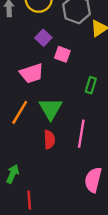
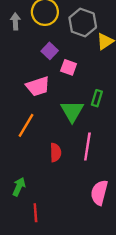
green triangle: (51, 109) -> (72, 111), moved

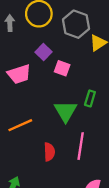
pink trapezoid: (38, 86) -> (19, 74), moved
orange line: (26, 125) -> (20, 125), turned 35

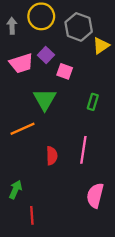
pink trapezoid: (19, 74) -> (21, 63), moved
green triangle: (66, 111) -> (45, 99), moved

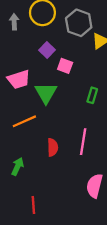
pink trapezoid: (21, 63) -> (19, 79), moved
green arrow: (15, 190) -> (18, 167), moved

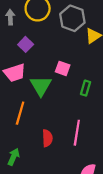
purple square: (47, 50) -> (26, 44), moved
pink square: (65, 66) -> (63, 68), moved
orange line: (24, 121) -> (20, 113), turned -50

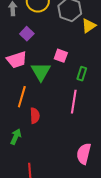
pink line: (77, 133) -> (74, 102), moved
red semicircle: (47, 138) -> (35, 116), moved

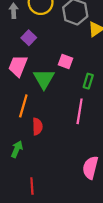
pink trapezoid: (17, 60) -> (18, 66), turned 130

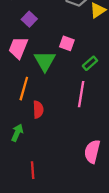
green rectangle: (88, 81) -> (90, 63), turned 32

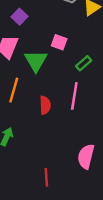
red semicircle: (38, 110) -> (45, 105), moved
red line: (33, 170) -> (46, 177), moved

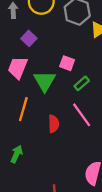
green rectangle: (84, 63) -> (82, 83), moved
pink line: (74, 96) -> (82, 115), turned -45

